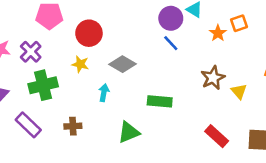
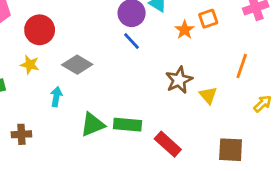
green rectangle: (160, 101) -> (127, 125), moved
green triangle: (129, 132) -> (93, 125), moved
red rectangle: (217, 136) -> (168, 144), moved

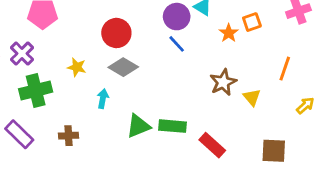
red circle: (40, 30) -> (116, 33), moved

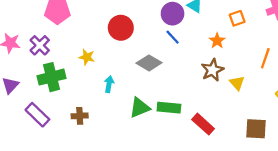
orange star: (229, 33) -> (217, 41), moved
gray diamond: (123, 67) -> (149, 63), moved

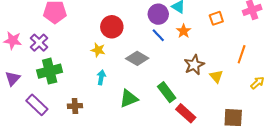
orange star: (217, 41) -> (184, 31), moved
yellow star: (87, 57) -> (98, 50), moved
green rectangle: (169, 108) -> (167, 92), moved, turned 48

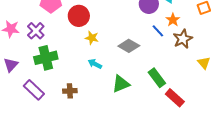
red circle: (112, 27) -> (79, 16), moved
blue line: (158, 35) -> (158, 31), moved
brown star: (194, 65) -> (183, 39), moved
cyan arrow: (101, 77) -> (95, 64), turned -72

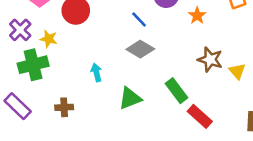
blue line: (158, 31) -> (139, 19), moved
yellow star: (92, 38) -> (49, 39), moved
brown star: (183, 39) -> (210, 60), moved, turned -30
cyan arrow: (95, 64) -> (96, 72), turned 48

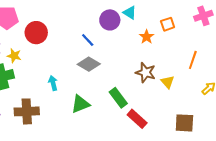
orange star: (197, 16) -> (147, 37), moved
brown cross: (64, 107) -> (27, 111), size x1.6

